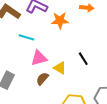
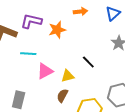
yellow triangle: (60, 68) -> (68, 76), turned -32
brown semicircle: (42, 79) -> (62, 96), moved

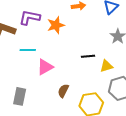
black line: (88, 62) -> (88, 56), turned -48
yellow triangle: (68, 76) -> (106, 66), moved

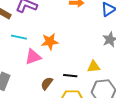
orange star: (56, 25) -> (50, 42), moved
black line: (88, 56) -> (70, 76), moved

